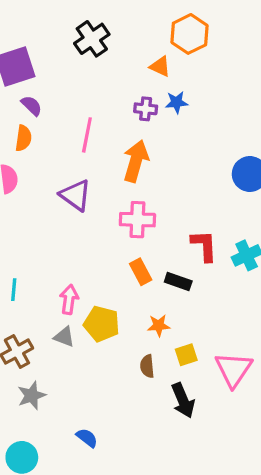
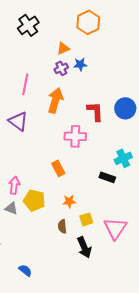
orange triangle: (160, 67) -> (63, 48), moved, turned -48
purple cross: (146, 109) -> (61, 68), turned -32
pink cross: (137, 220) -> (75, 136), moved
red L-shape: (204, 246) -> (95, 111), moved
black rectangle: (178, 281) -> (107, 177), moved

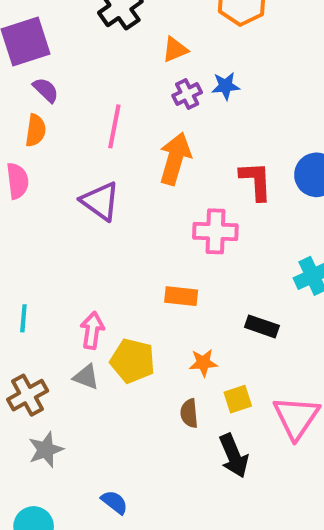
orange triangle: (63, 48) -> (175, 50), moved
orange rectangle: (58, 168) -> (181, 296), turned -56
black rectangle: (107, 177) -> (262, 326), moved

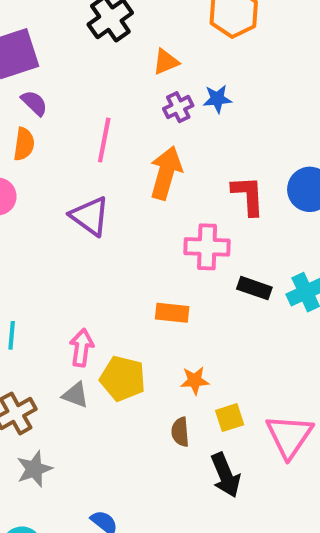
black rectangle: (262, 326) -> (254, 288), moved

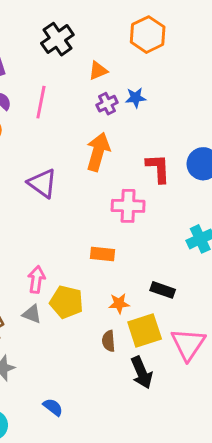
pink line: (104, 140) -> (41, 102), moved
black rectangle: (254, 288) -> (163, 290), moved
yellow square: (230, 418) -> (145, 331), size x1.6

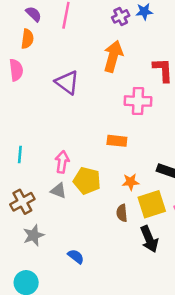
blue semicircle: (53, 407) -> (76, 256), moved

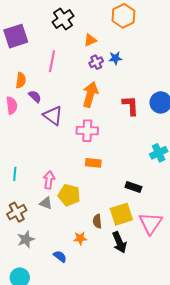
purple semicircle: (34, 14) -> (35, 96), moved
pink cross: (138, 101) -> (87, 131), moved
orange star: (131, 182) -> (80, 238), moved

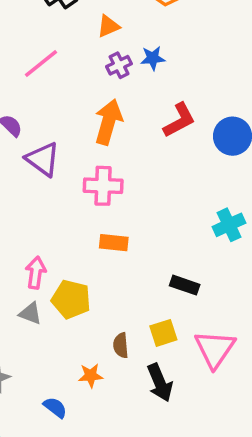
pink line: (52, 61) -> (41, 63), turned 40
red L-shape: (130, 105) -> (179, 120), moved, turned 65
yellow square: (121, 214) -> (163, 333), size x0.7

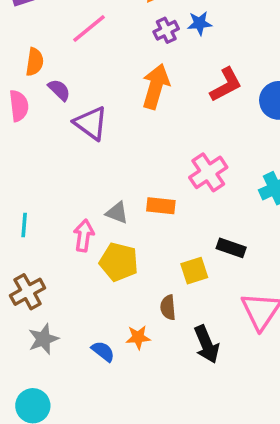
pink cross: (103, 186) -> (208, 172), moved, turned -36
gray triangle: (30, 313) -> (117, 213), moved
yellow square: (163, 333) -> (194, 271), moved
blue semicircle: (55, 407) -> (103, 351), moved

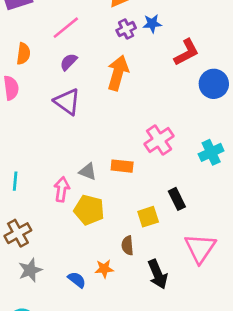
red L-shape: (226, 85) -> (186, 52), moved
purple semicircle: (59, 90) -> (69, 62), moved, turned -90
black rectangle: (231, 248) -> (177, 199), turned 45

